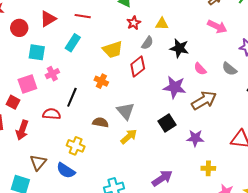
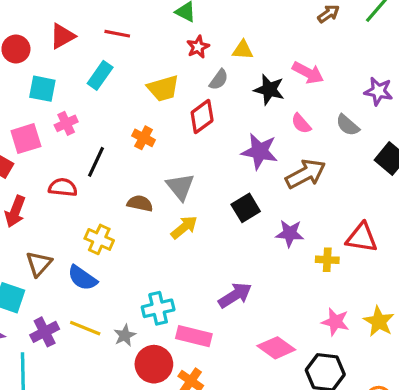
pink arrow: (217, 27) -> (308, 73), moved
yellow cross: (208, 168) -> (327, 260), moved

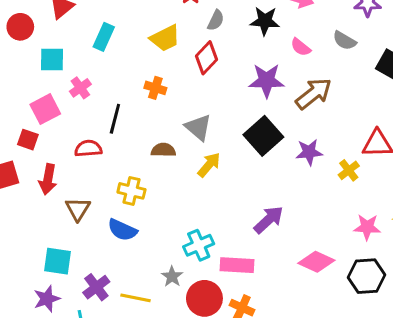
black square: (246, 208) -> (263, 136), size x1.4
yellow cross: (327, 260) -> (349, 170), turned -30
brown triangle: (39, 264) -> (78, 209), moved
yellow line: (85, 328) -> (135, 298), moved

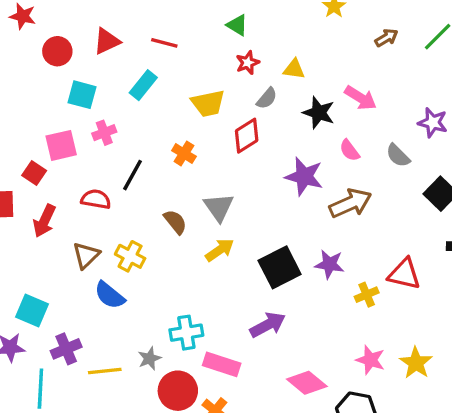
black square: (263, 136) -> (280, 267), moved
brown semicircle: (163, 150) -> (175, 222), turned 35
brown triangle: (78, 209) -> (86, 255), moved
yellow line: (135, 298) -> (105, 371), turned -32

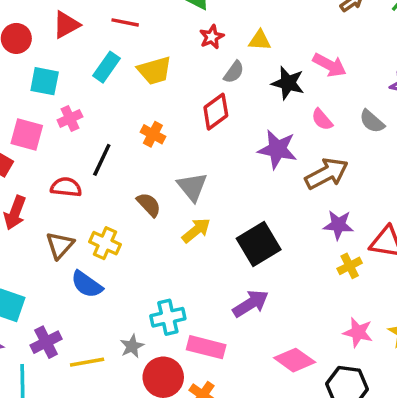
yellow trapezoid: (208, 103) -> (155, 70), moved
pink square: (61, 145) -> (27, 135), turned 32
purple star: (329, 264) -> (338, 225), moved

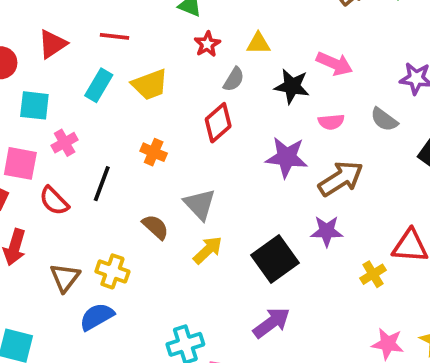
pink semicircle: (322, 119) -> (331, 122), turned -50
red semicircle: (66, 187) -> (54, 201), moved, turned -136
purple star: (338, 225) -> (327, 231), moved
blue semicircle: (87, 284) -> (97, 317), turned 120

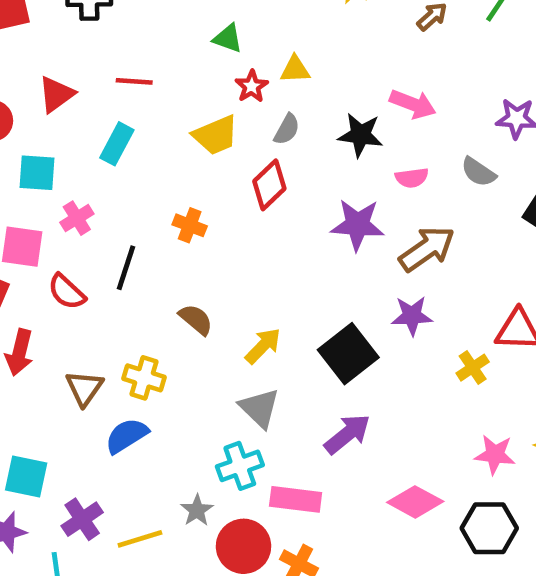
yellow triangle: (258, 44) -> (295, 69), moved
yellow trapezoid: (150, 85) -> (216, 135), moved
gray triangle: (200, 204) -> (259, 408), moved

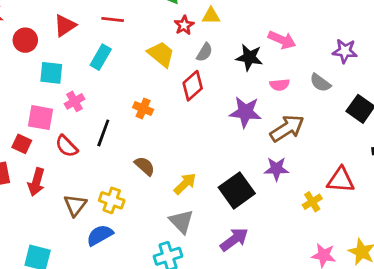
yellow trapezoid: (216, 135) -> (161, 54), turned -120

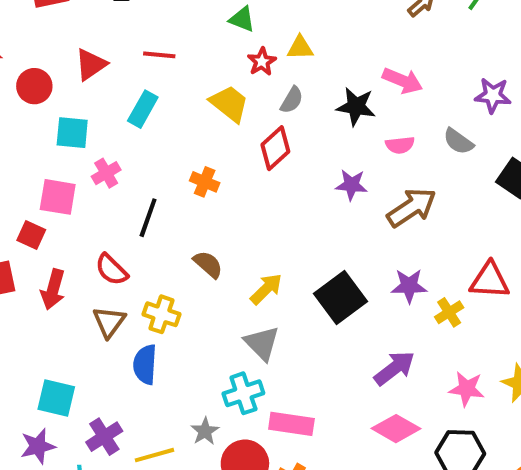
purple star: (245, 112) -> (351, 185), size x0.7
red semicircle: (67, 146) -> (112, 270), moved
purple star: (276, 169) -> (409, 286), moved
blue semicircle: (100, 235) -> (145, 364), turned -56
purple arrow: (234, 239) -> (394, 368), moved

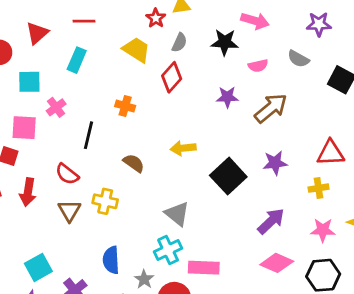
yellow arrow: (266, 289) -> (183, 148), moved, turned -135
yellow cross: (449, 312) -> (319, 188), moved, turned 30
blue semicircle: (145, 364) -> (111, 260), moved
cyan square: (56, 398) -> (38, 267), turned -36

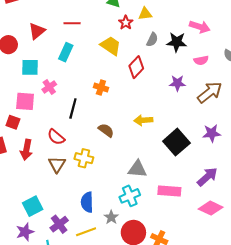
gray semicircle: (179, 43) -> (152, 40), moved
gray triangle: (177, 214) -> (137, 169), turned -36
pink rectangle: (204, 268) -> (169, 191), moved

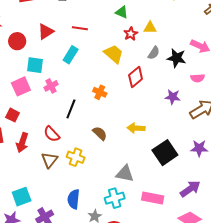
pink square: (25, 101) -> (21, 86), moved, turned -36

